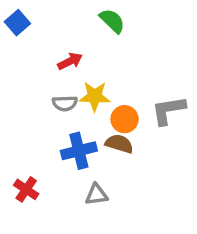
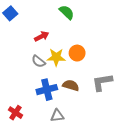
gray semicircle: (65, 103) -> (38, 61), turned 40
gray L-shape: (168, 110) -> (102, 82), moved
orange circle: (125, 119) -> (77, 53), moved

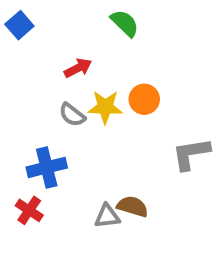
brown semicircle: (71, 85) -> (133, 206), moved
blue cross: (47, 90) -> (47, 167), moved

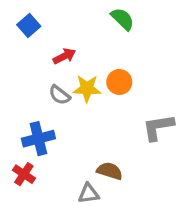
green semicircle: (125, 23) -> (123, 19), moved
blue square: (19, 25) -> (29, 25), moved
gray triangle: (107, 216) -> (89, 194), moved

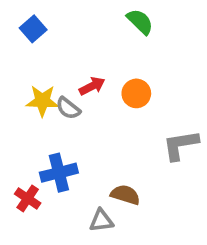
red arrow: (64, 56) -> (92, 86), moved
yellow star: (87, 88) -> (42, 101), moved
blue cross: (38, 139) -> (59, 173), moved

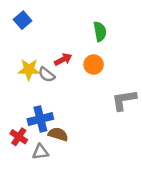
green semicircle: (140, 22) -> (100, 32), moved, turned 36
brown semicircle: (125, 195) -> (58, 134), moved
gray triangle: (101, 221) -> (40, 152), moved

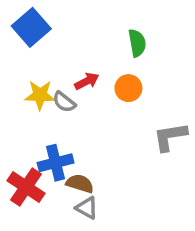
blue square: (23, 20) -> (31, 27), size x1.5
red cross: (19, 137) -> (26, 187), size x1.5
gray triangle: (40, 152) -> (87, 208), moved, turned 36

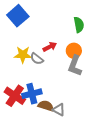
gray L-shape: (170, 137) -> (75, 66), moved, turned -60
red cross: (26, 187) -> (15, 96), moved
gray triangle: (87, 208) -> (59, 110), moved

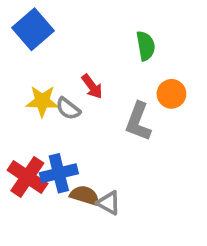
red arrow: (50, 47) -> (92, 86), turned 80
orange circle: (74, 51) -> (171, 94), moved

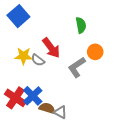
red arrow: (92, 86) -> (51, 48), size x1.5
gray L-shape: (138, 122) -> (77, 67), turned 35
blue cross: (59, 173) -> (33, 96), turned -30

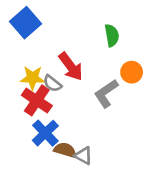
red cross: (15, 98) -> (37, 100), moved

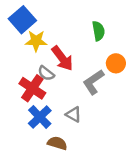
yellow star: (33, 78) -> (36, 41), moved
brown semicircle: (65, 150) -> (57, 143), moved
gray triangle: (83, 156) -> (74, 114), moved

